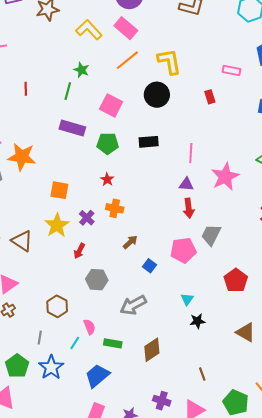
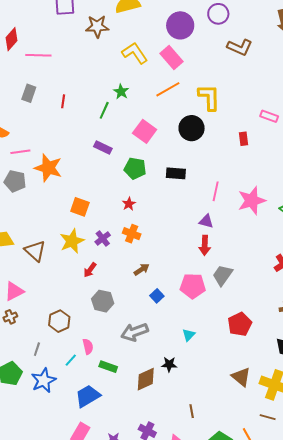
purple rectangle: (72, 128) -> (103, 148), size x0.7
pink star: (225, 177) -> (252, 201), moved
black star: (197, 321) -> (169, 364), moved

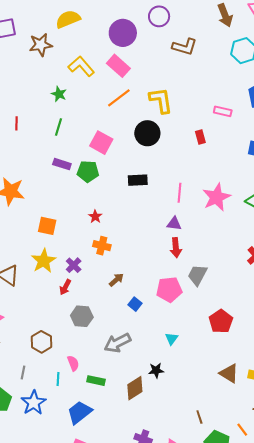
green star: (121, 92) -> (59, 94), moved
green pentagon: (135, 168) -> (88, 171), moved
purple cross: (103, 238) -> (74, 265), moved
cyan line: (71, 360) -> (58, 379), turned -32
brown line: (192, 411) -> (199, 417), moved

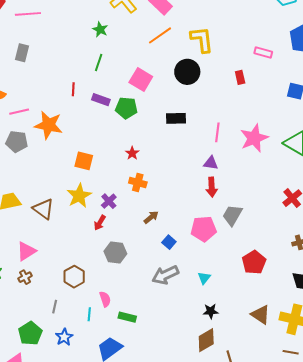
red line: (17, 123) -> (73, 89), moved
gray arrow: (117, 343) -> (165, 275), moved
black star: (156, 370) -> (211, 311), moved
brown diamond: (135, 388) -> (206, 340), moved
blue star: (34, 403) -> (64, 337), size x0.7

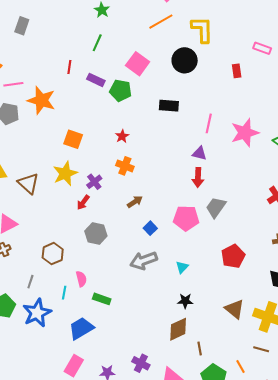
blue star: (64, 337) -> (37, 313), size x1.6

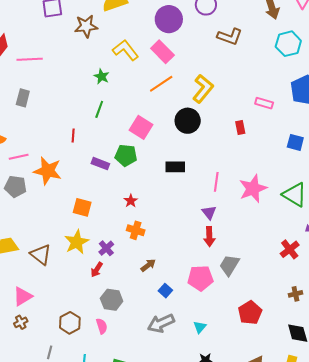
yellow L-shape: (202, 30) -> (203, 89), turned 44
purple rectangle: (96, 80) -> (100, 164), moved
purple triangle: (199, 153) -> (209, 212), turned 42
pink semicircle: (81, 279) -> (102, 326), moved

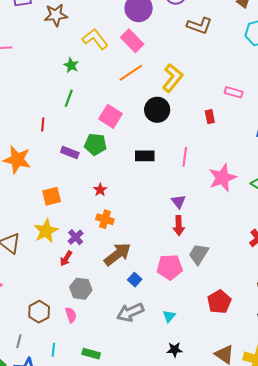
pink line: (216, 182) -> (185, 157), moved
orange square: (82, 207) -> (52, 196), turned -30
brown arrow: (148, 265) -> (117, 254), size x1.8

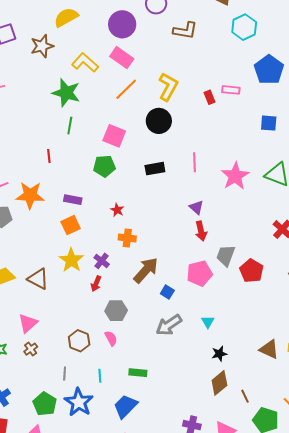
green star: (71, 65) -> (66, 93), size x1.8
red rectangle: (210, 117) -> (210, 97), moved
purple rectangle: (70, 152) -> (73, 200), moved
red pentagon: (219, 302) -> (252, 271), moved

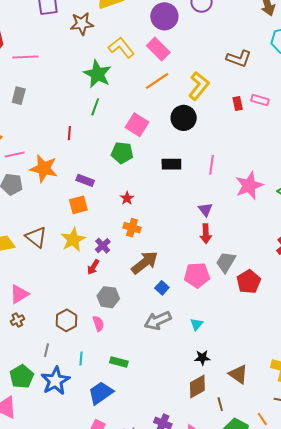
brown L-shape: (185, 31) -> (239, 59), moved
brown triangle: (38, 279) -> (36, 237), moved
brown triangle: (269, 349) -> (238, 374), moved

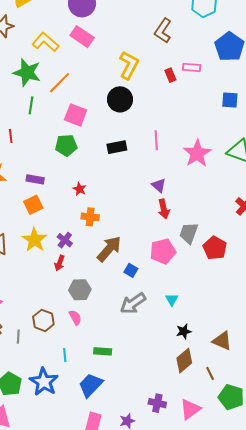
brown L-shape: (239, 59) -> (163, 31), turned 115
orange line: (157, 81) -> (60, 83), moved
gray line: (46, 350) -> (18, 337), moved

